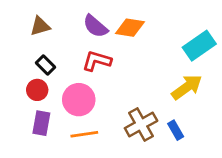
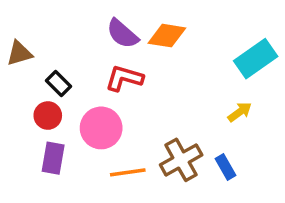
brown triangle: (40, 26) -> (19, 53), moved
yellow arrow: (187, 87) -> (240, 112), size x0.6
orange line: (84, 134) -> (128, 172), moved

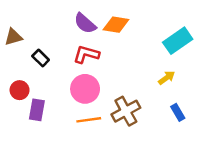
red circle: (48, 116) -> (20, 90), moved
pink circle: (101, 128) -> (85, 89), moved
blue rectangle: (225, 167) -> (178, 112), moved

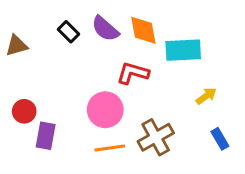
orange diamond: (116, 25) -> (143, 30), turned 70
cyan rectangle: (178, 41) -> (183, 50), moved, turned 32
red L-shape: (86, 54) -> (133, 73), moved
black rectangle: (41, 58) -> (69, 32), moved

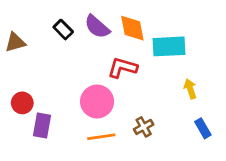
yellow arrow: (206, 96) -> (190, 89), turned -72
brown cross: (156, 137) -> (144, 127), size x0.6

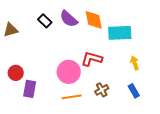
red L-shape: (122, 68) -> (92, 59), moved
blue rectangle: (203, 128) -> (134, 91), moved

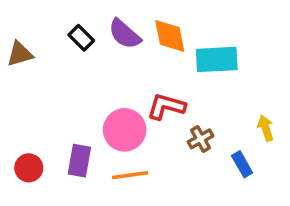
yellow arrow: (135, 63) -> (266, 128), moved
red circle: (16, 73) -> (29, 168), moved
purple rectangle: (30, 89) -> (79, 161), moved
brown cross: (102, 90) -> (200, 139), moved

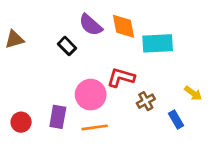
black rectangle: (81, 38) -> (67, 46), moved
yellow arrow: (266, 128) -> (193, 93), turned 144

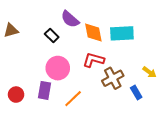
orange diamond: (123, 26) -> (93, 32), moved
pink circle: (91, 95) -> (58, 68), moved
brown cross: (146, 101) -> (113, 78), size x1.5
orange line: (95, 127) -> (73, 99), turned -36

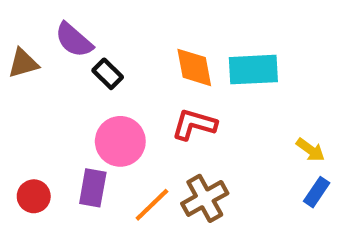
purple semicircle: (70, 19) -> (74, 40), moved
brown cross: (113, 78) -> (205, 198), moved
blue rectangle: (136, 92) -> (317, 192), moved, turned 64

